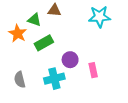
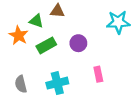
cyan star: (99, 17) -> (118, 22), moved
purple circle: (70, 60) -> (78, 43), moved

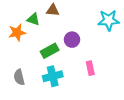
orange star: (19, 35) -> (17, 32), turned 30
green rectangle: (46, 45) -> (50, 51), moved

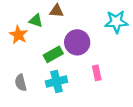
orange star: (17, 32) -> (18, 35), turned -30
purple circle: (72, 40) -> (77, 42), size x1.5

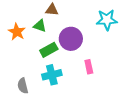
green triangle: (36, 21) -> (40, 26), moved
gray semicircle: (21, 83) -> (23, 86), moved

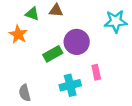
green triangle: (40, 26) -> (32, 14), moved
cyan cross: (52, 75) -> (70, 85), moved

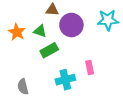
green triangle: (32, 14) -> (40, 31), moved
purple circle: (77, 42) -> (71, 25), moved

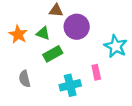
cyan star: (108, 20) -> (116, 46), moved, turned 30
gray semicircle: (23, 87) -> (25, 79), moved

